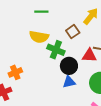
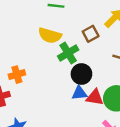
green cross: (56, 50) -> (68, 53), turned 30
red triangle: (89, 55) -> (95, 97), moved

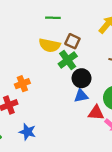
brown square: (91, 34) -> (72, 41), moved, turned -32
red triangle: (95, 97) -> (96, 113), moved

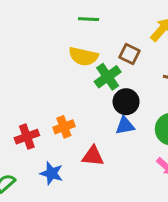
brown square: (72, 41) -> (129, 54), moved
orange cross: (22, 84) -> (64, 127), moved
red triangle: (96, 113) -> (93, 156), moved

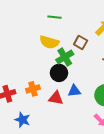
black circle: (126, 102) -> (59, 73), moved
red triangle: (93, 156) -> (56, 98), moved

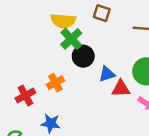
green cross: (65, 57) -> (71, 39), moved
red triangle: (56, 98) -> (121, 88), moved

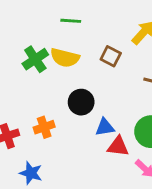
green cross: (71, 39) -> (35, 59), moved

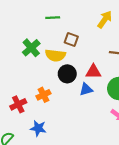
brown square: (111, 56) -> (71, 40), moved
yellow semicircle: (65, 58) -> (55, 55), moved
red triangle: (118, 146) -> (93, 72), moved

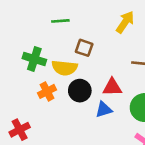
green cross: (31, 48) -> (34, 59), turned -30
orange cross: (43, 95) -> (47, 91), moved

